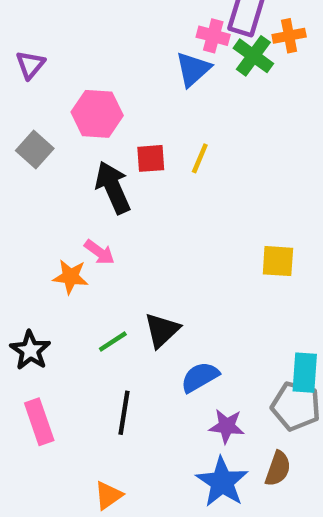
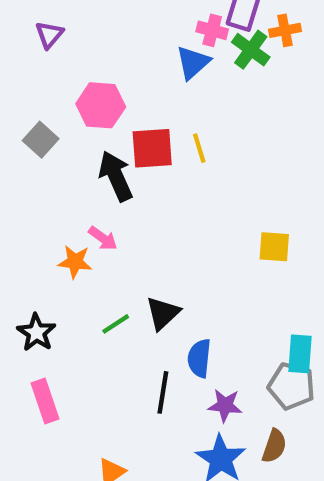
purple triangle: (30, 65) -> (49, 35), moved
red square: (151, 158) -> (152, 148), size x1.5
yellow line: (200, 158) -> (199, 148), turned -40
blue semicircle: (200, 377) -> (199, 358), turned -54
black line: (124, 413) -> (163, 392), moved

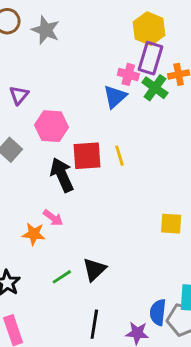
purple triangle: (49, 35) -> (19, 95), moved
blue semicircle: (199, 358) -> (158, 312), moved

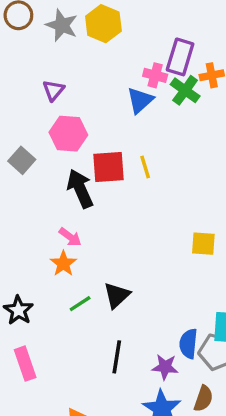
yellow hexagon: (149, 29) -> (103, 24), moved
purple triangle: (19, 95) -> (53, 90), moved
orange star: (34, 234) -> (63, 264), moved, turned 30

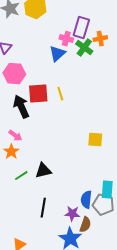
black triangle: (117, 295) -> (43, 171), turned 30
brown semicircle: (203, 399) -> (85, 225), moved

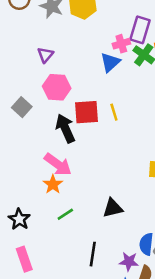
pink cross: (66, 39) -> (121, 44), turned -32
pink arrow: (15, 136) -> (58, 164), size x1.6
black triangle: (43, 171) -> (113, 208), moved

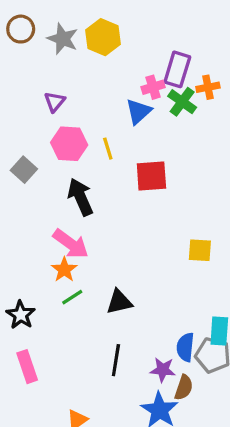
red square: (87, 112) -> (151, 176), moved
yellow line: (114, 112) -> (108, 149), moved
black triangle: (113, 208) -> (119, 302), moved
green line: (65, 214) -> (72, 297), moved

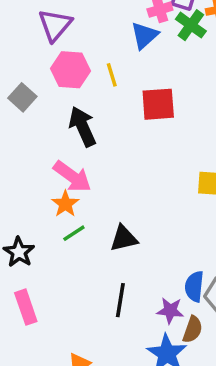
purple triangle: (55, 102) -> (55, 25), size x1.5

